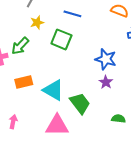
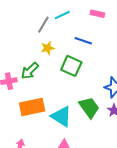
orange rectangle: (24, 82) -> (32, 107), size x1.4
green trapezoid: (80, 103) -> (89, 107), moved

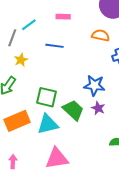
green square: (71, 66) -> (47, 97), moved
cyan triangle: (61, 116) -> (48, 124), turned -35

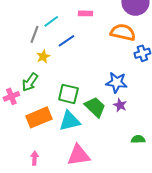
orange semicircle: (101, 35) -> (123, 32), size x1.4
blue line: (54, 46) -> (66, 41), moved, turned -42

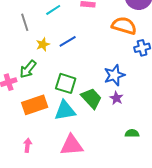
gray line: (35, 34) -> (25, 22), moved, turned -42
blue line: (66, 41) -> (68, 41), moved
blue star: (116, 82) -> (114, 75), turned -30

